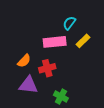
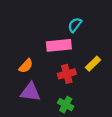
yellow rectangle: (83, 41) -> (93, 64), moved
red cross: (47, 68) -> (67, 74), moved

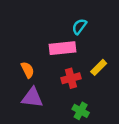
orange semicircle: (26, 66) -> (28, 70), turned -70
green cross: (66, 105) -> (81, 111), moved

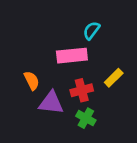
purple triangle: (32, 98) -> (51, 103), moved
green cross: (81, 111) -> (86, 118), moved

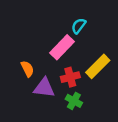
pink rectangle: (72, 56) -> (62, 47), turned -40
yellow rectangle: (114, 78) -> (98, 66), size x1.5

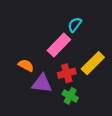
orange semicircle: (27, 69) -> (26, 65), turned -35

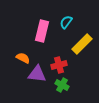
pink rectangle: (59, 45) -> (42, 31), moved, turned -30
yellow rectangle: (93, 63) -> (82, 44), moved

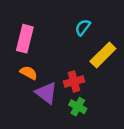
pink rectangle: (42, 31) -> (25, 39), moved
purple triangle: (37, 74) -> (46, 93), turned 30

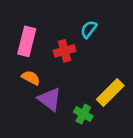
yellow rectangle: (103, 55) -> (110, 93), moved
red cross: (74, 82) -> (64, 51), moved

